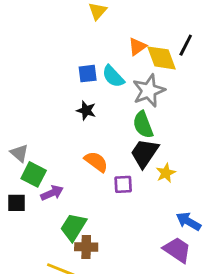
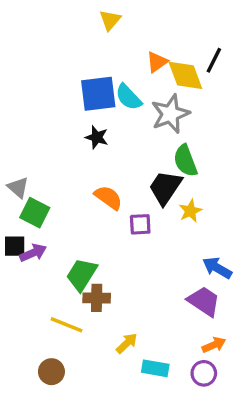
blue square: (88, 74) -> (98, 94), size x1.6
green semicircle: (143, 125) -> (185, 161), moved
purple arrow: (52, 193) -> (33, 253), moved

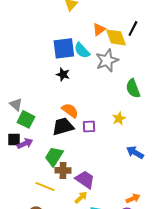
green semicircle: (185, 161) -> (133, 88), moved
black trapezoid: (165, 188) -> (63, 126), moved, turned 40
purple trapezoid: (204, 301) -> (85, 179), moved

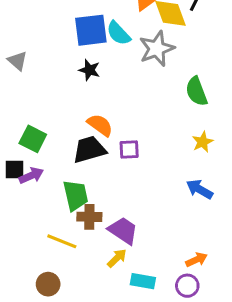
gray triangle: (16, 104) -> (17, 61), moved
yellow star: (119, 118) -> (203, 142), moved
green trapezoid: (54, 156) -> (76, 195), turned 135

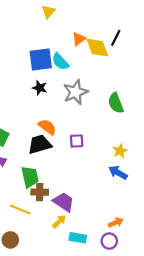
gray star: (157, 49) -> (76, 92), moved
yellow star: (203, 142) -> (120, 151), moved
purple square: (129, 150) -> (77, 141), moved

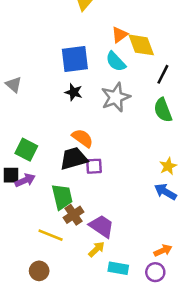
black line: (116, 38) -> (163, 74), moved
cyan semicircle: (60, 62) -> (116, 62), moved
purple square: (77, 141) -> (94, 166), moved
brown cross: (40, 192) -> (74, 215), turned -35

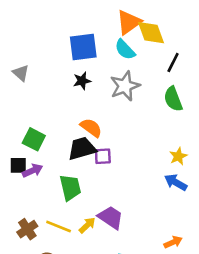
orange triangle: (120, 35) -> (129, 22), size x1.5
black star: (74, 92) -> (82, 81), turned -30
brown cross: (74, 215) -> (27, 229), moved
yellow arrow: (97, 249) -> (87, 225), moved

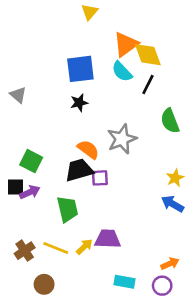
black line: (173, 63) -> (148, 85), moved
gray star: (125, 86) -> (122, 139), moved
purple trapezoid: (111, 217) -> (108, 239), turned -32

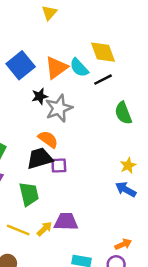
orange triangle: (126, 44) -> (56, 68), moved
blue square: (80, 69) -> (21, 65), moved, turned -32
black line: (148, 85) -> (103, 80), turned 36
gray star: (122, 139) -> (59, 108), moved

